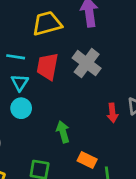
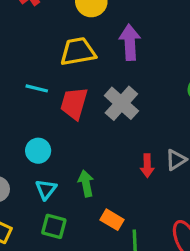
cyan triangle: (20, 83) -> (46, 189), moved

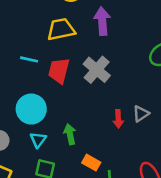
cyan circle: (38, 151) -> (31, 109), size x1.5

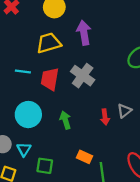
green arrow: (70, 134) -> (65, 120), moved
cyan triangle: (38, 140) -> (24, 149), moved

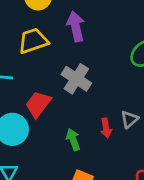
red trapezoid: (50, 79) -> (38, 104), moved, turned 30
green arrow: (65, 120) -> (73, 140), moved

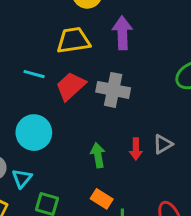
gray cross: (76, 79) -> (113, 90), turned -32
red trapezoid: (38, 104) -> (71, 86), moved

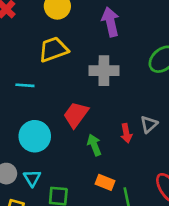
purple arrow: (122, 33) -> (110, 22), moved
red trapezoid: (71, 86) -> (76, 115), moved
gray cross: (113, 90) -> (104, 71), moved

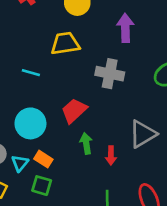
gray triangle: (149, 124) -> (143, 134), size x1.6
red arrow: (126, 133) -> (111, 155), moved
orange rectangle: (105, 182) -> (43, 159), moved

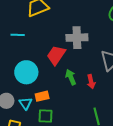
gray cross: (110, 74) -> (77, 38), moved
orange rectangle: (43, 159) -> (42, 96), turned -32

